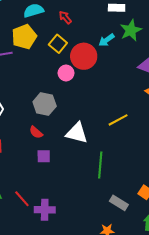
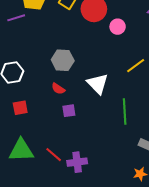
pink circle: (66, 73) -> (118, 27), moved
white triangle: (77, 133) -> (98, 84), turned 40

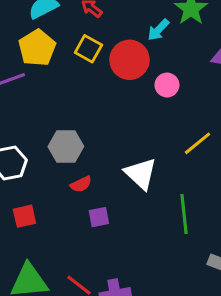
gray hexagon: (63, 60) -> (66, 147), moved
red semicircle: (58, 89) -> (81, 184), turned -56

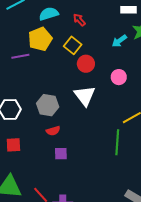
red circle: (129, 60) -> (86, 64), moved, size x0.7
white triangle: (141, 174) -> (85, 96), moved
green line: (184, 214) -> (117, 142), moved

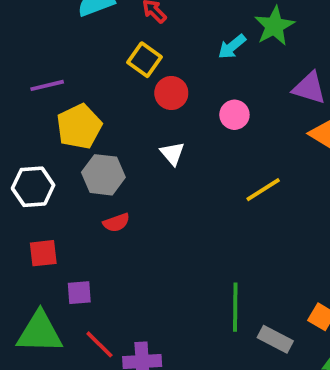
yellow pentagon: (40, 39) -> (79, 127), moved
white triangle: (85, 96) -> (172, 153), size x0.6
green line: (117, 142) -> (235, 307), moved
purple square: (61, 154) -> (79, 293), moved

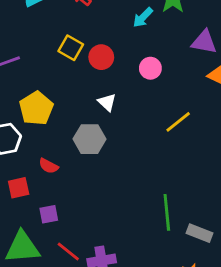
yellow square: (145, 60) -> (71, 48), moved
yellow pentagon: (79, 127) -> (36, 108), moved
gray hexagon: (103, 175) -> (89, 139), moved
red semicircle: (116, 223) -> (48, 166), moved, turned 54

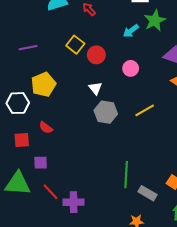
gray hexagon: (89, 139) -> (106, 112), moved

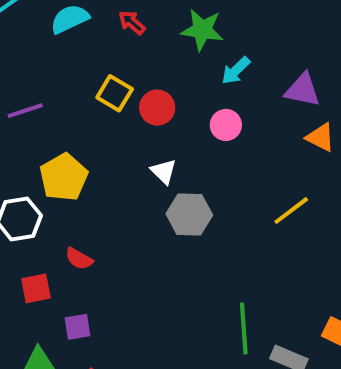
green star: (155, 20) -> (202, 30), moved, turned -30
cyan arrow: (131, 31) -> (236, 71), moved
yellow line: (145, 110) -> (291, 211), moved

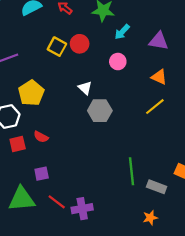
red circle: (157, 108) -> (80, 44), moved
orange triangle: (320, 137) -> (159, 77), moved
red square: (36, 288) -> (18, 144), moved

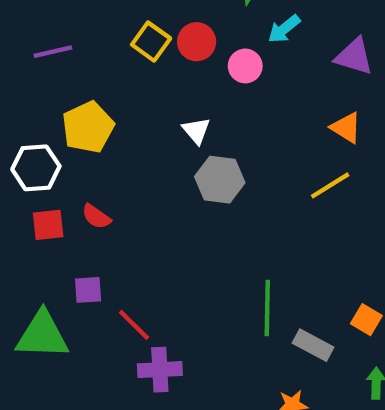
pink circle: (118, 62) -> (245, 66), moved
red line: (57, 202) -> (134, 325), moved

